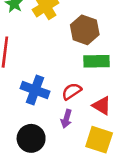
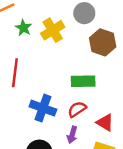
brown hexagon: (85, 30) -> (103, 42), moved
green rectangle: (96, 61) -> (83, 81), moved

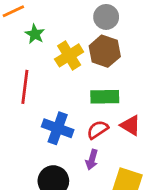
yellow cross: (53, 30) -> (69, 55), moved
brown hexagon: (103, 42) -> (105, 51), moved
red triangle: (105, 123) -> (130, 125), moved

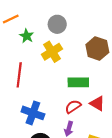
gray circle: (106, 17) -> (57, 24), moved
brown hexagon: (105, 51) -> (97, 49), moved
blue cross: (58, 128) -> (33, 113), moved

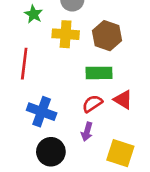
brown hexagon: (97, 49) -> (107, 36), moved
yellow cross: (52, 52) -> (66, 34), turned 36

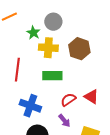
green star: (34, 14) -> (33, 33), moved
green rectangle: (99, 73) -> (52, 76), moved
purple arrow: (87, 132) -> (64, 121), turned -56

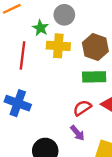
red line: (17, 70) -> (23, 55), moved
green rectangle: (52, 76) -> (94, 77), moved
blue cross: (30, 106) -> (18, 103), moved

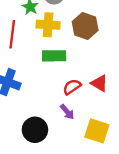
green rectangle: (94, 77) -> (54, 56), moved

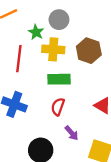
red semicircle: (72, 87) -> (58, 107), moved, turned -36

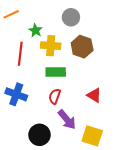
gray circle: (59, 20) -> (71, 17), moved
purple arrow: (72, 133) -> (67, 120), size x1.5

